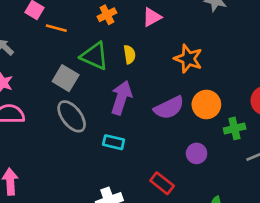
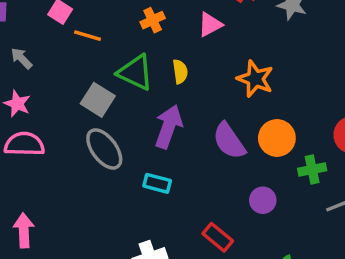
purple semicircle: (169, 108) -> (229, 141), turned 80

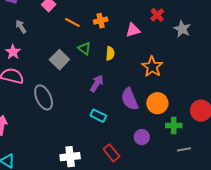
orange line: (87, 36) -> (72, 22), moved
green triangle: (135, 72) -> (84, 48), size x0.6
purple arrow: (169, 127) -> (97, 83), size x0.7
gray ellipse: (104, 149) -> (44, 97), moved
cyan rectangle: (157, 183) -> (98, 116), moved

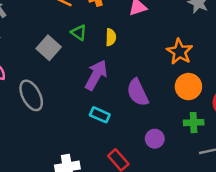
orange star: (152, 67) -> (180, 52), moved
purple arrow: (97, 83) -> (96, 75), size x1.4
orange circle: (157, 103) -> (188, 87), moved

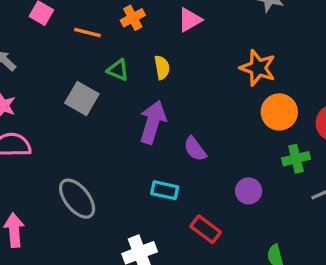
purple semicircle: (138, 92) -> (195, 149), moved, size x0.7
gray ellipse: (31, 95) -> (77, 199), moved
cyan rectangle: (100, 115) -> (165, 190), moved

